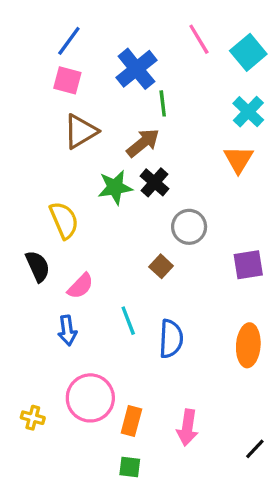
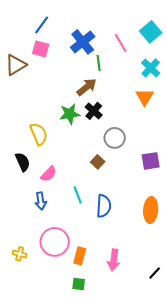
pink line: (199, 39) -> (121, 43), moved
brown triangle: (80, 131) -> (16, 65), moved

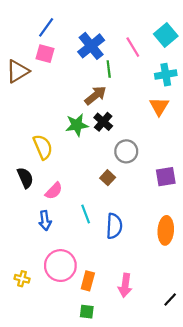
cyan cross: (151, 68) -> (166, 75), turned 36

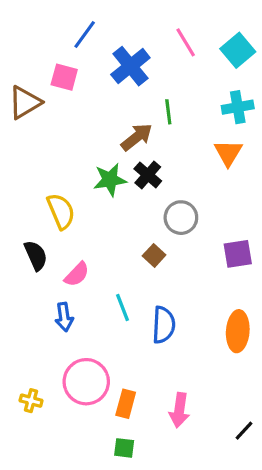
blue line: (46, 27) -> (85, 35), moved
pink line: (133, 47) -> (186, 42), moved
green line: (109, 69) -> (168, 112), moved

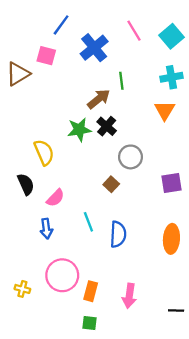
black line: (244, 431) -> (176, 311), turned 49

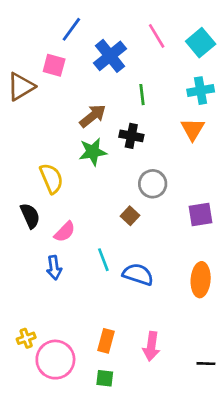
brown arrow: (99, 99) -> (93, 116), moved
black cross: (107, 126) -> (131, 136), moved, turned -30
blue semicircle: (118, 234) -> (138, 274), turned -75
pink circle: (62, 275) -> (55, 360), moved
yellow cross: (22, 289) -> (26, 338), turned -35

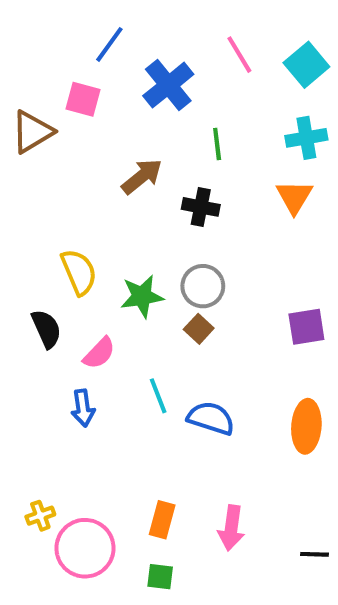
green star: (93, 152) -> (142, 296), moved
gray circle: (153, 184) -> (203, 286), moved

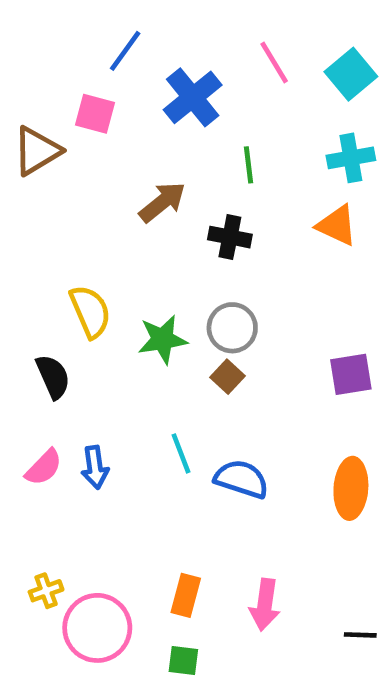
orange triangle: (294, 197) -> (337, 225), turned -36
pink semicircle: (99, 353) -> (44, 467), moved

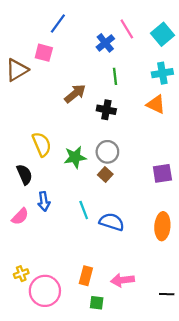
blue cross: (193, 97) -> (105, 43), moved, size x0.7
blue arrow: (95, 467) -> (44, 201), moved
pink arrow: (265, 605) -> (123, 280), turned 75
green square: (183, 661) -> (97, 303), moved

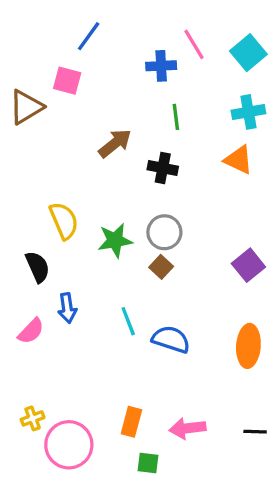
blue cross: (105, 43) -> (161, 66), turned 36
purple square: (162, 173) -> (248, 265), turned -30
black line: (167, 294) -> (255, 432), moved

